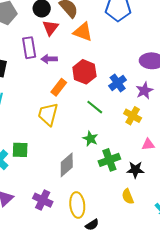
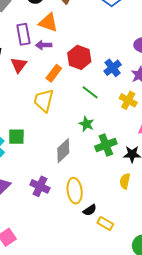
red triangle: (50, 28) -> (19, 65), moved
orange triangle: (83, 32) -> (48, 22), moved
yellow semicircle: (128, 196) -> (125, 181), turned 35

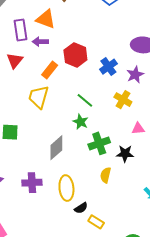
green line: (90, 92) -> (85, 100), moved
yellow semicircle: (125, 181) -> (106, 175), moved
purple cross: (40, 186) -> (32, 183), turned -30

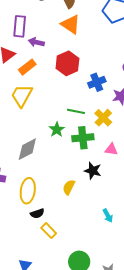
orange triangle: (46, 19) -> (71, 24), moved
orange rectangle: (50, 70) -> (27, 67), moved
green line: (85, 100) -> (76, 111), moved, turned -42
green cross: (99, 143) -> (83, 138), moved

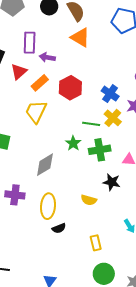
red hexagon: (67, 63) -> (70, 88), moved
blue cross: (97, 82) -> (110, 94), turned -30
yellow cross: (103, 118) -> (113, 118), moved
yellow semicircle: (69, 187) -> (89, 200), turned -98
yellow rectangle: (49, 231) -> (96, 243), moved, turned 35

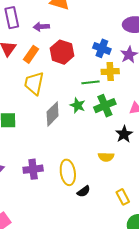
purple arrow: (47, 57) -> (41, 27), moved
yellow cross: (113, 118) -> (110, 71), turned -30
gray diamond: (45, 165) -> (53, 114), moved
black star: (112, 182) -> (124, 134), turned -30

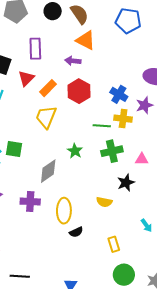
purple arrow: (41, 27) -> (73, 61), moved
green star: (78, 105) -> (75, 151), moved
gray diamond: (53, 114) -> (48, 171), moved

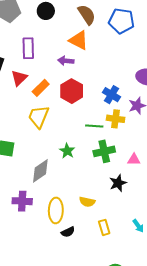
brown semicircle: (79, 14) -> (87, 15), moved
yellow semicircle: (104, 202) -> (87, 202), moved
yellow rectangle: (114, 244) -> (104, 227), moved

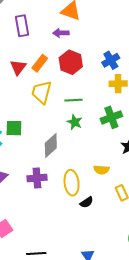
red triangle: (19, 78) -> (18, 67), moved
blue cross: (111, 95) -> (111, 60), turned 36
green line: (94, 126) -> (74, 100), moved

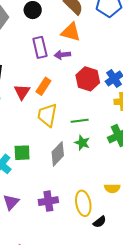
purple rectangle: (22, 26) -> (40, 47), moved
red hexagon: (71, 62) -> (88, 79), moved
gray diamond: (51, 145) -> (58, 154), moved

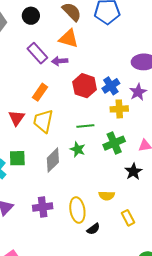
purple rectangle: (40, 47) -> (37, 53), turned -30
red triangle: (22, 92) -> (16, 118), moved
green line: (80, 121) -> (85, 126), moved

